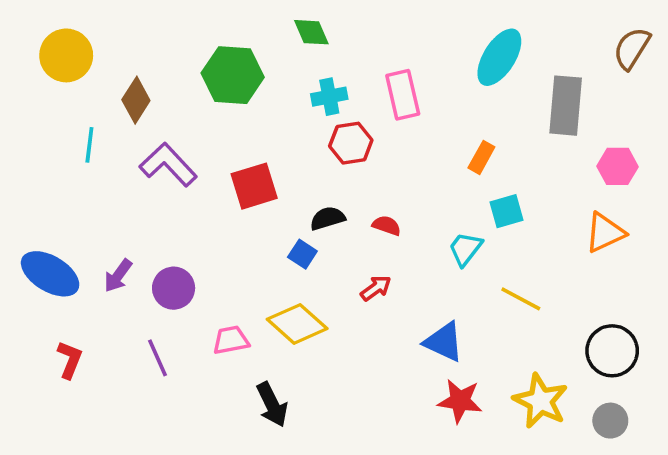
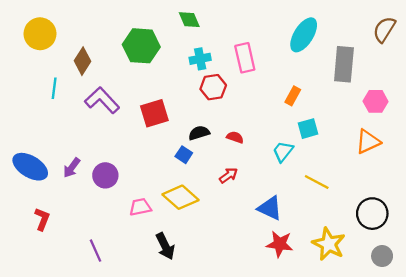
purple line: (157, 358) -> (96, 251), moved
gray circle: (610, 421) -> (382, 256), moved

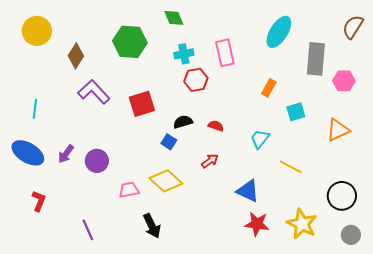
cyan line: (54, 88) -> (35, 109), moved
pink hexagon: (376, 101) -> (344, 81), moved
cyan square: (308, 129) -> (296, 112), moved

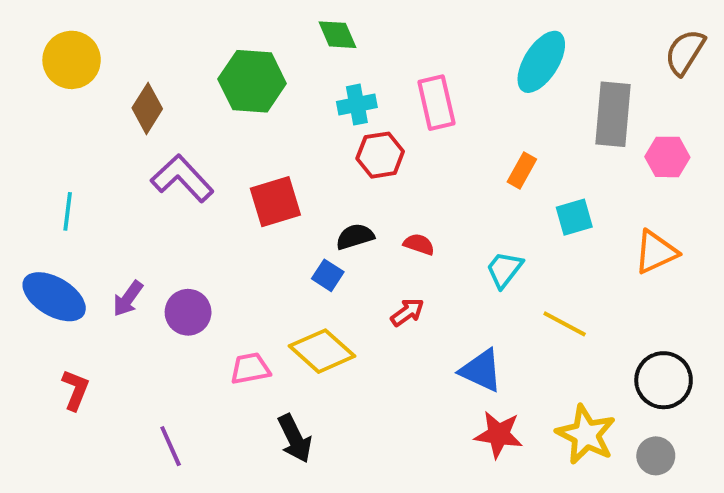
gray circle: (351, 235) -> (656, 456), moved

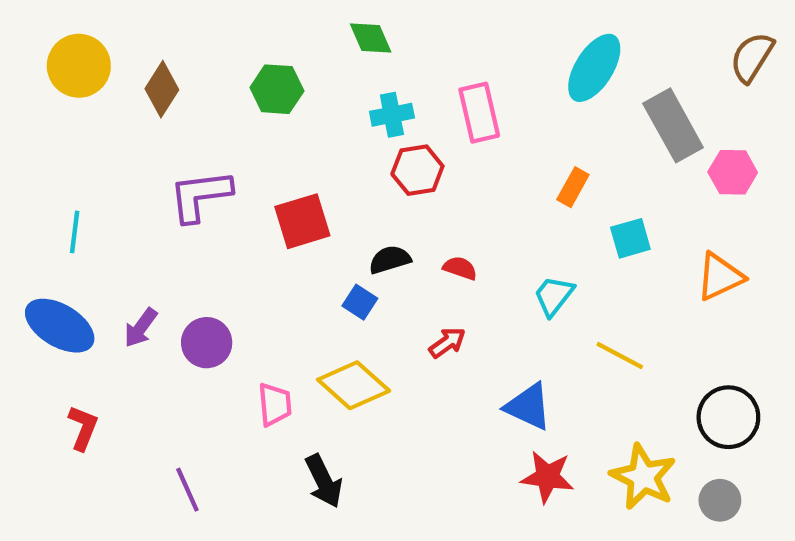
green hexagon: (252, 81) -> (277, 89), size x0.7
brown diamond: (147, 108) -> (162, 89), moved
gray rectangle: (613, 114) -> (673, 125), turned -34
purple L-shape: (182, 178) -> (200, 196), turned -54
pink trapezoid: (250, 369) -> (275, 404), turned 96

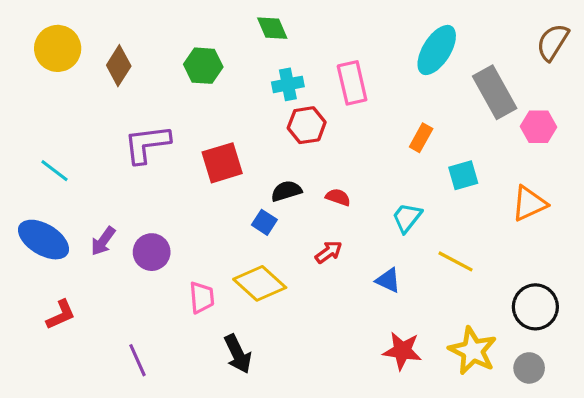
cyan line: (75, 232) -> (54, 171), turned -60
blue triangle: (528, 407) -> (388, 280), moved, size x0.7
red L-shape: (83, 428) -> (61, 315), turned 44

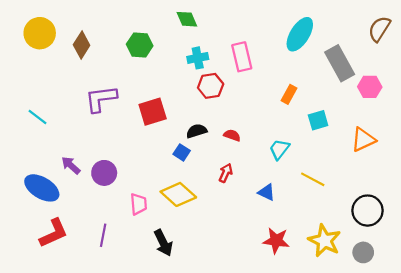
blue ellipse: (44, 240) -> (42, 188), moved
purple arrow: (103, 241) -> (71, 165), turned 96
red arrow: (329, 252) -> (226, 173), turned -30
red L-shape: (61, 315) -> (54, 233), moved, size x1.4
purple line: (138, 360) -> (103, 235), moved, turned 35

